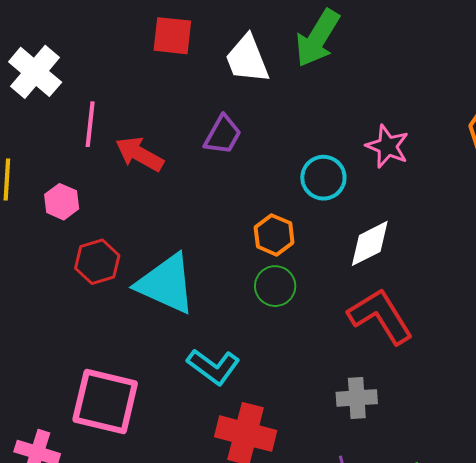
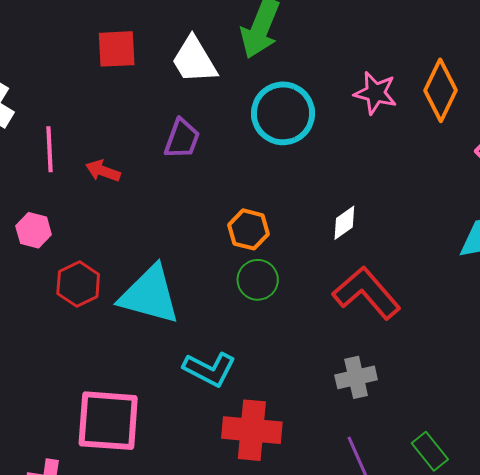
pink star: (387, 146) -> (375, 93), moved
red arrow: (140, 154) -> (103, 171), size x0.7
cyan circle: (323, 178) -> (283, 113), moved, size x1.4
white diamond: (370, 243) -> (344, 223), size x0.7

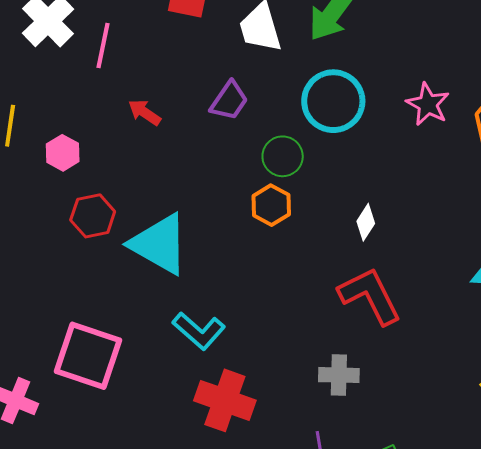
pink line: (49, 149) -> (103, 46), moved
white diamond: (344, 223) -> (366, 222), turned -36
green circle: (258, 280) -> (283, 156), moved

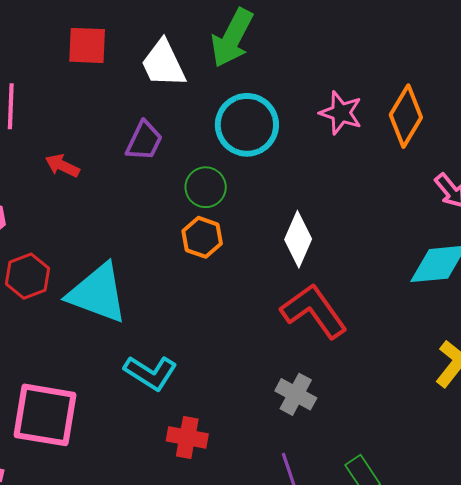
white diamond: (366, 222) -> (298, 239), size x1.5
gray cross: (339, 375) -> (296, 394), turned 36
red cross: (225, 400) -> (187, 437), size x0.7

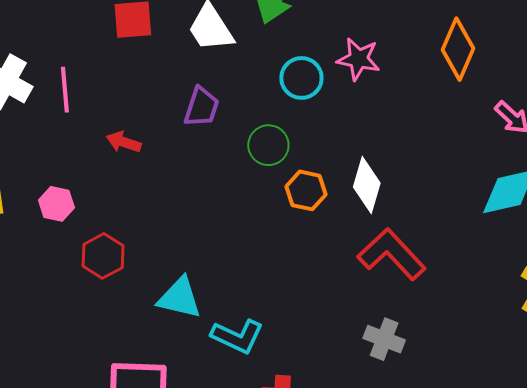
pink star: (341, 113) -> (358, 59), moved
cyan circle: (247, 125) -> (301, 78), size x0.7
orange hexagon: (202, 237) -> (306, 190), moved
cyan triangle: (98, 293) -> (180, 298), moved, size x0.7

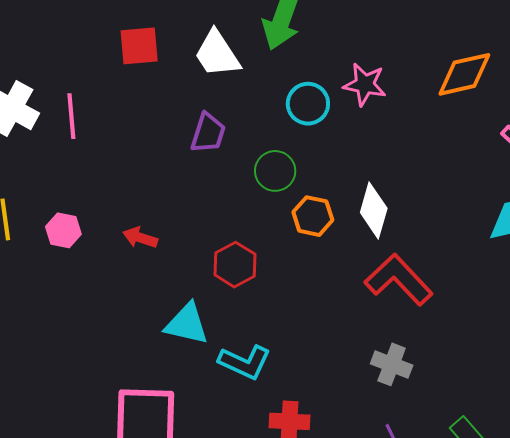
orange diamond: (458, 49) -> (464, 74), turned 54
red arrow: (124, 142) -> (140, 238), moved
red hexagon: (103, 256) -> (235, 265), moved

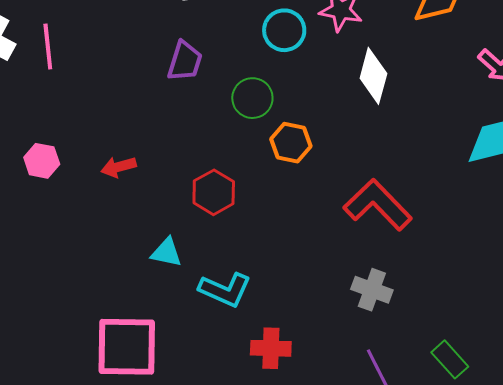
white diamond: (374, 210) -> (373, 76), moved
red arrow: (140, 238) -> (119, 167), turned -32
cyan triangle: (187, 324) -> (167, 252), size x0.7

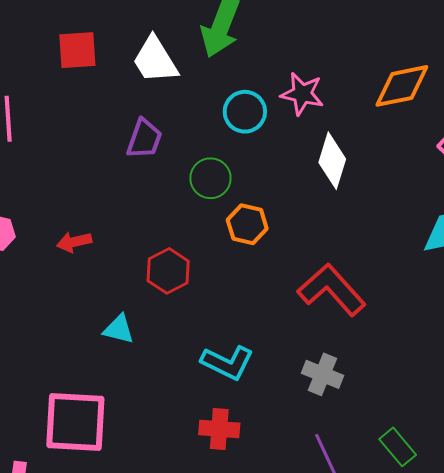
cyan L-shape: (225, 290) -> (227, 363), moved

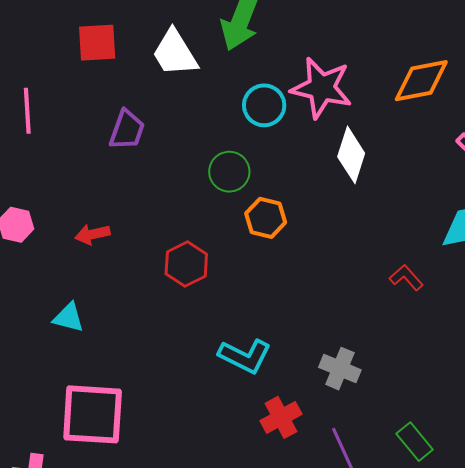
pink star: (302, 94) -> (322, 88), size x1.4
purple trapezoid: (144, 139) -> (127, 130), moved
red L-shape: (332, 290) -> (406, 278), moved, size x0.5
cyan triangle: (119, 329) -> (69, 317), moved
red cross: (219, 429) -> (281, 417), moved, turned -33

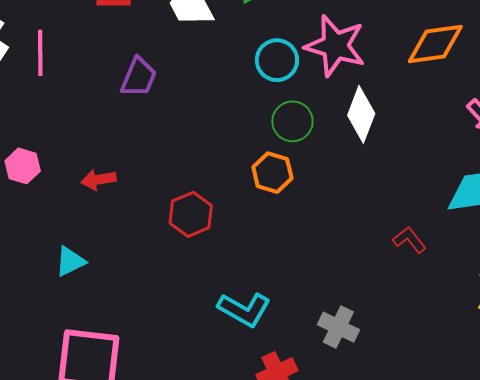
green circle: (229, 172) -> (292, 121), moved
cyan triangle: (69, 317) -> (70, 261), turned -44

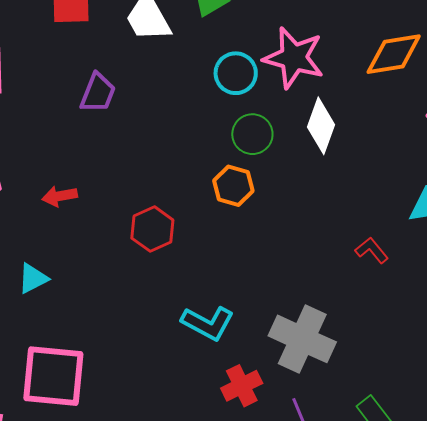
gray cross: (338, 327) -> (302, 339), size x1.6

